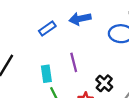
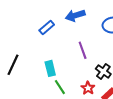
purple line: (74, 62) -> (83, 50), moved

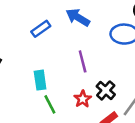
blue arrow: (75, 15) -> (78, 17), turned 42
red star: (88, 88) -> (83, 99), moved

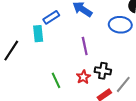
cyan rectangle: (40, 80) -> (38, 34), moved
black cross: (106, 90) -> (103, 71), turned -35

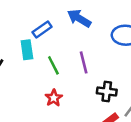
red star: (83, 77) -> (54, 98), moved
green line: (56, 80) -> (53, 65), moved

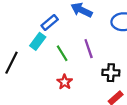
cyan rectangle: (27, 50) -> (38, 41), turned 49

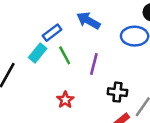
purple line: (89, 49) -> (94, 64), turned 30
green line: (62, 53) -> (65, 55), moved

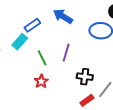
green line: (65, 55) -> (42, 58), moved

